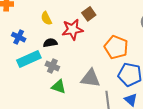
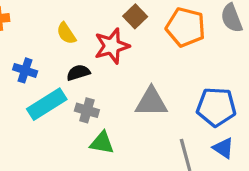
orange pentagon: (116, 47) -> (186, 27), moved
gray triangle: (90, 78) -> (151, 102), moved

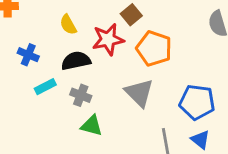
orange pentagon: (186, 27) -> (154, 48), moved
black semicircle: (78, 73) -> (76, 61), size x1.4
gray triangle: (151, 102) -> (139, 93), turned 40
cyan rectangle: (47, 104) -> (45, 87), size x0.6

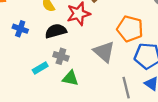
orange pentagon: (154, 48) -> (130, 29), moved
cyan rectangle: (45, 87) -> (40, 68), moved

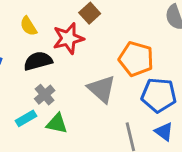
gray cross: (61, 56) -> (45, 95), turned 32
cyan rectangle: (40, 68) -> (26, 118), moved

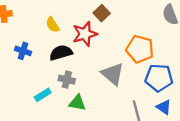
gray cross: (45, 95) -> (67, 80), turned -35
cyan rectangle: (26, 118) -> (43, 95), moved

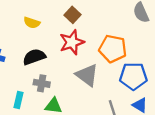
yellow semicircle: (53, 25) -> (32, 23), moved, turned -35
red star: (85, 34) -> (72, 42), moved
cyan rectangle: (43, 95) -> (18, 100), turned -42

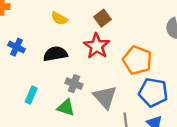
red star: (72, 42) -> (97, 46), turned -30
gray triangle: (87, 75) -> (105, 97), moved
gray cross: (42, 83) -> (74, 84), moved

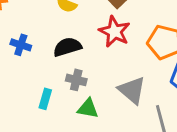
gray cross: (74, 84) -> (76, 80), moved

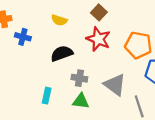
blue cross: (21, 45) -> (23, 37), moved
gray cross: (76, 80) -> (79, 78), moved

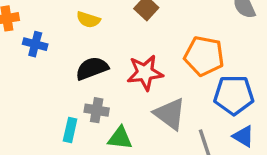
red star: (98, 39) -> (145, 73), moved, turned -30
gray cross: (79, 78) -> (97, 110), moved

